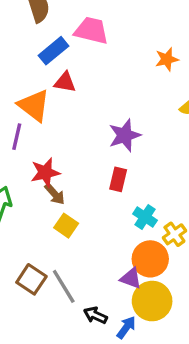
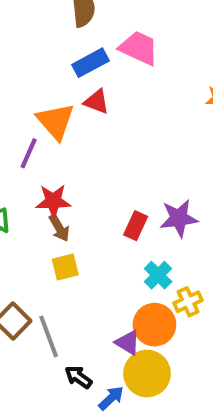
purple star: (125, 135) -> (179, 218), moved
yellow square: (66, 226) -> (65, 267), turned 30

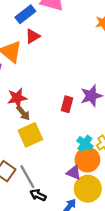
red triangle: (97, 102) -> (33, 36), turned -42
yellow square: (65, 267) -> (30, 135), size x1.5
cyan cross: (158, 275) -> (85, 143), moved
black arrow: (78, 377) -> (38, 195), moved

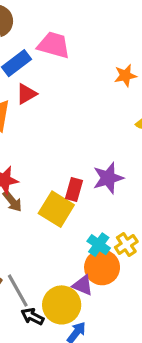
yellow square: (30, 135) -> (56, 209), moved, turned -35
yellow circle: (88, 189) -> (62, 305), moved

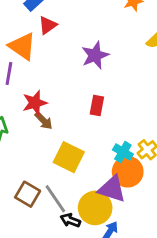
purple star: (108, 178) -> (95, 55), moved
yellow square: (56, 209) -> (69, 157), moved
purple triangle: (83, 285) -> (112, 189), size x1.5

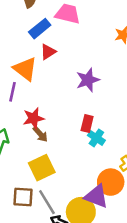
cyan cross: (123, 152) -> (96, 138), moved
yellow square: (69, 157) -> (42, 168), moved, turned 35
brown square: (28, 194) -> (23, 197), turned -30

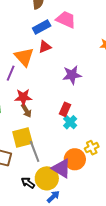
gray line: (47, 202) -> (35, 151), moved

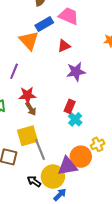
red triangle: (45, 47) -> (64, 46), moved
orange triangle: (24, 57) -> (29, 41), moved
purple triangle: (61, 168) -> (67, 166), turned -40

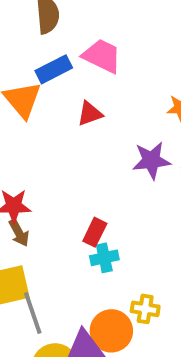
purple star: (76, 72) -> (151, 160), moved
cyan cross: (75, 119) -> (104, 258), turned 32
yellow cross: (98, 144) -> (145, 309), turned 32

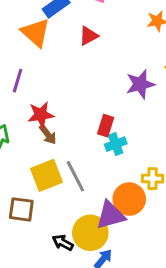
purple star: (151, 160) -> (140, 84), moved
gray line: (33, 313) -> (75, 176), moved

